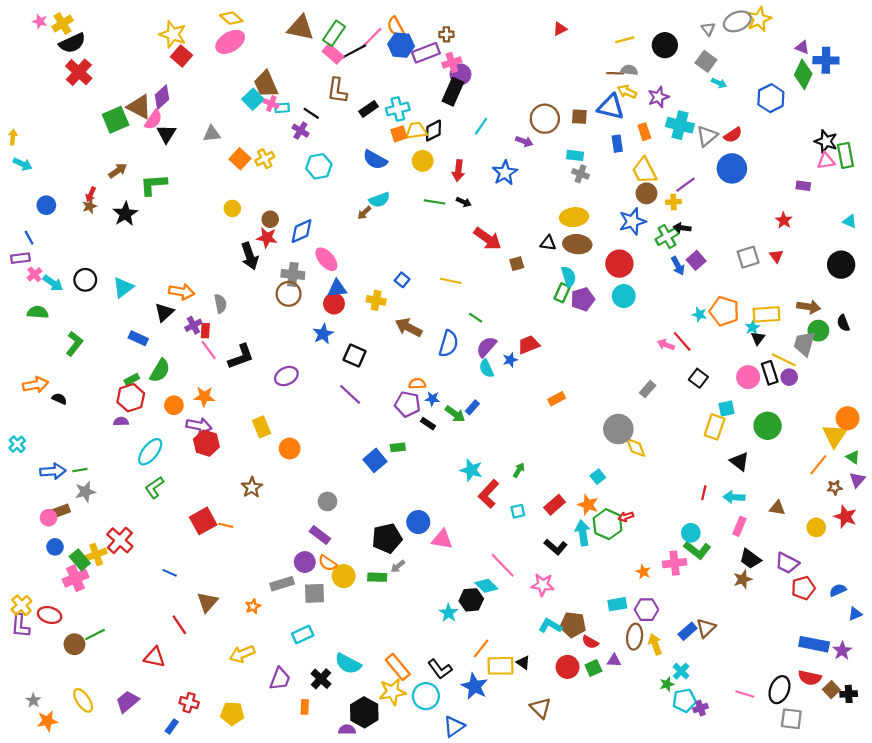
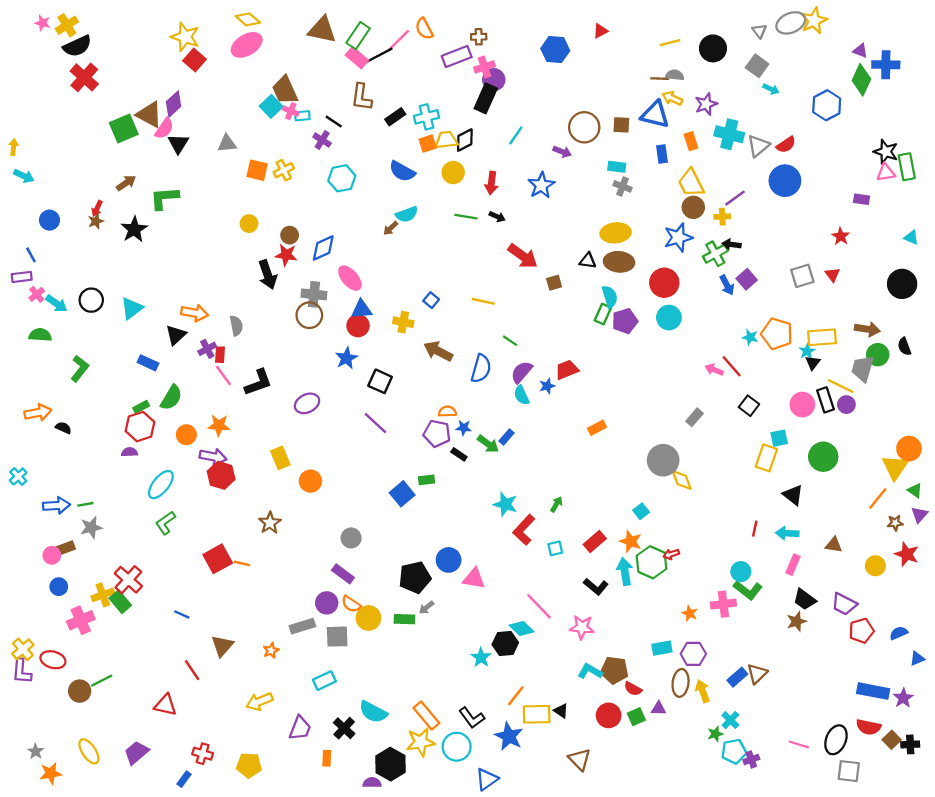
blue hexagon: (401, 45) -> (555, 50), moved
orange square: (240, 159) -> (257, 170), turned -30
green rectangle: (80, 560) -> (120, 602), moved

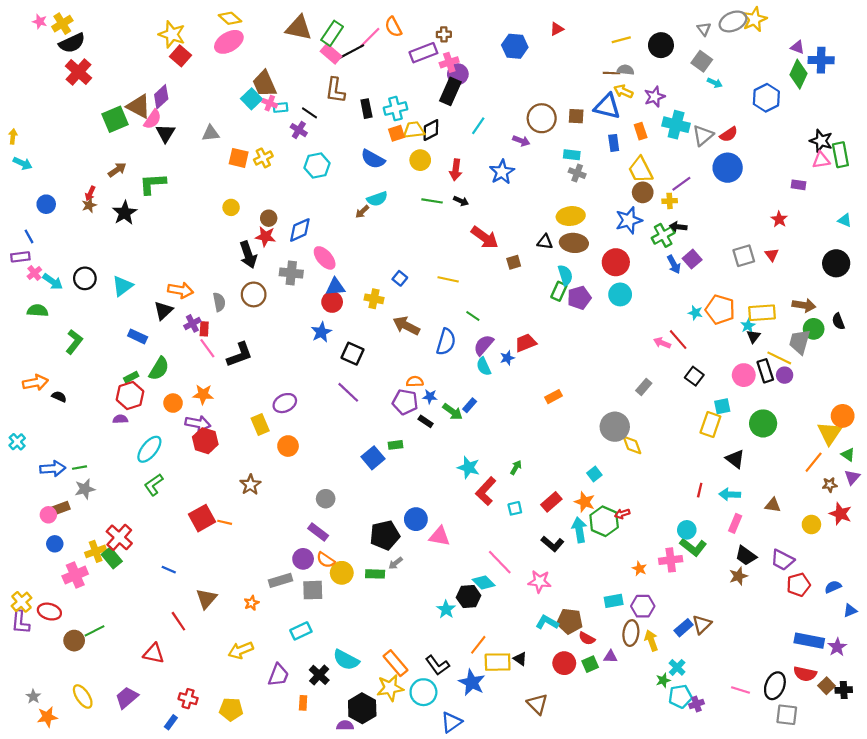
black rectangle: (395, 117) -> (366, 109), turned -66
brown circle: (309, 315) -> (254, 294), moved
purple ellipse: (307, 403) -> (285, 403), moved

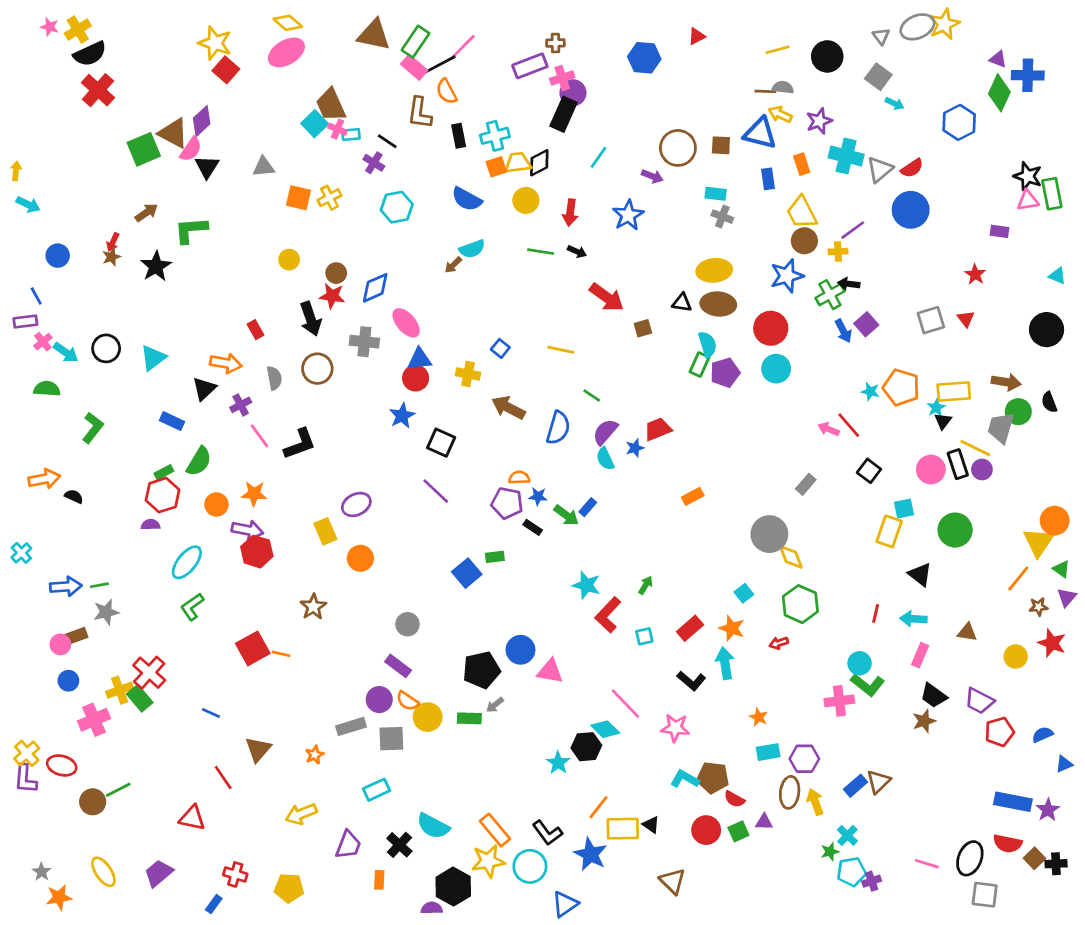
orange semicircle: (393, 27) -> (446, 91), moved
red rectangle: (204, 329) -> (255, 330), moved, turned -32
green hexagon: (604, 521) -> (800, 604), moved
orange star: (639, 569) -> (759, 717), moved

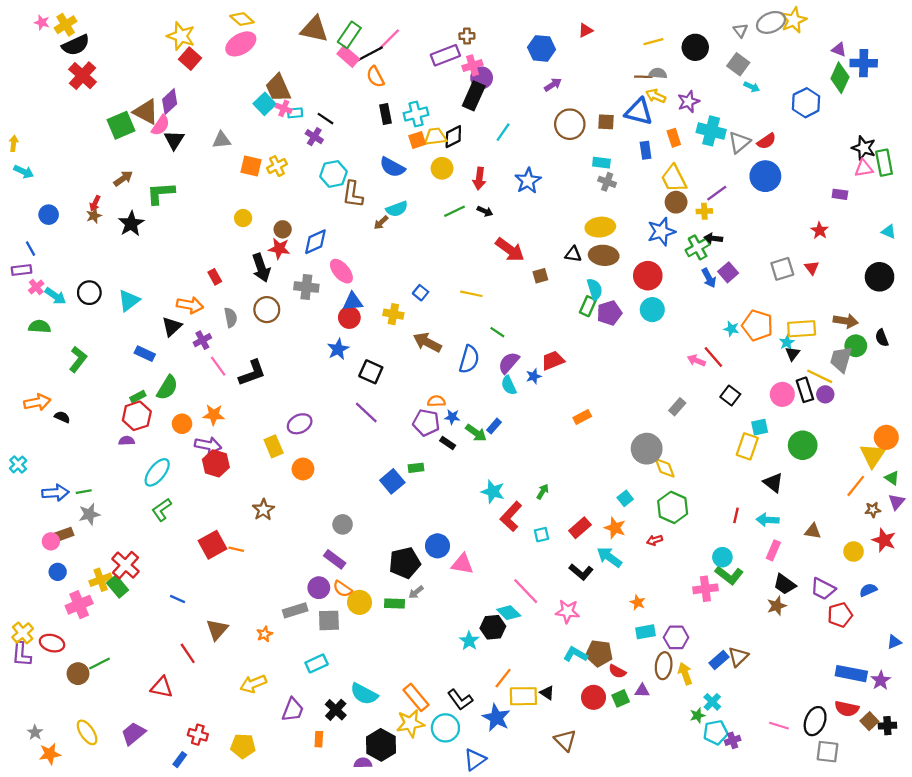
brown L-shape: (420, 113) -> (353, 194), moved
purple arrow: (652, 176) -> (553, 85), moved, turned -54
green line: (541, 252) -> (454, 211), turned -35
cyan arrow: (725, 663) -> (609, 557), turned -45
blue semicircle: (1043, 735) -> (868, 590), moved

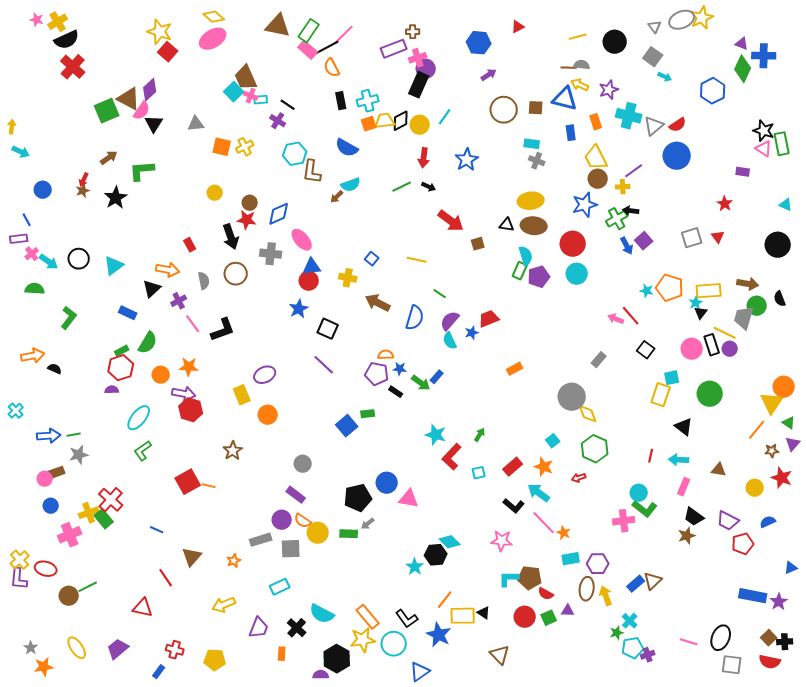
yellow circle: (442, 168) -> (420, 125), moved
pink triangle: (864, 168) -> (764, 149), turned 42
pink line: (526, 591) -> (544, 523), moved
cyan L-shape: (575, 654) -> (509, 579), turned -30
red semicircle: (847, 709) -> (770, 662), moved

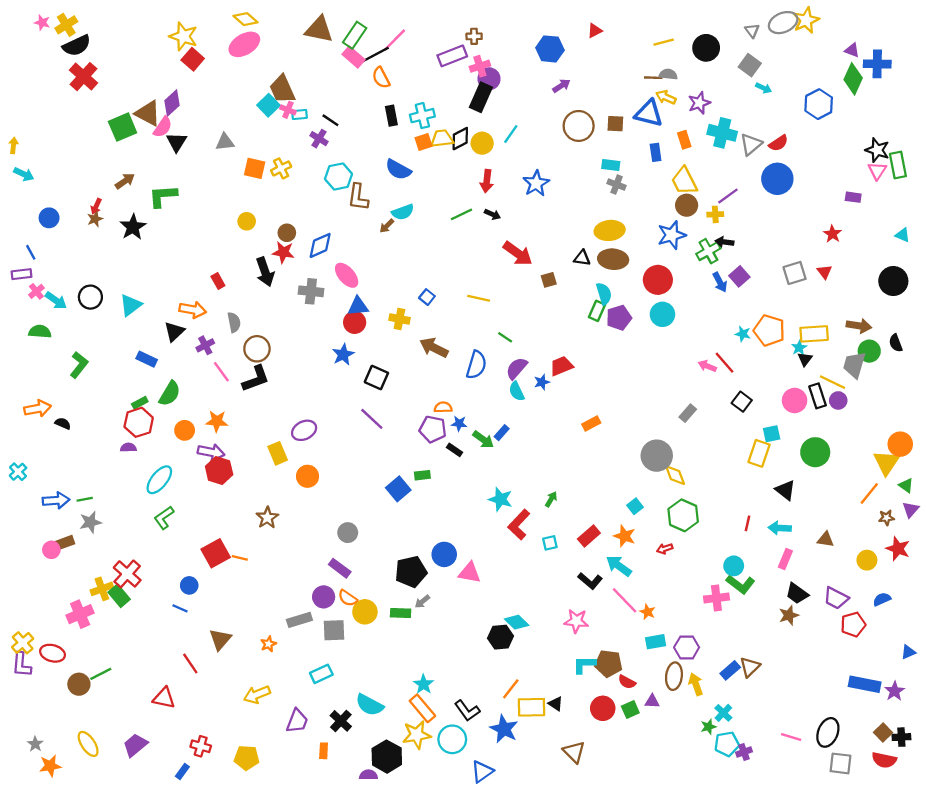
pink triangle: (764, 149) -> (877, 171), turned 30
brown circle: (236, 274) -> (257, 349), moved
blue circle: (51, 506) -> (189, 585), moved
cyan star: (415, 567) -> (424, 684), moved

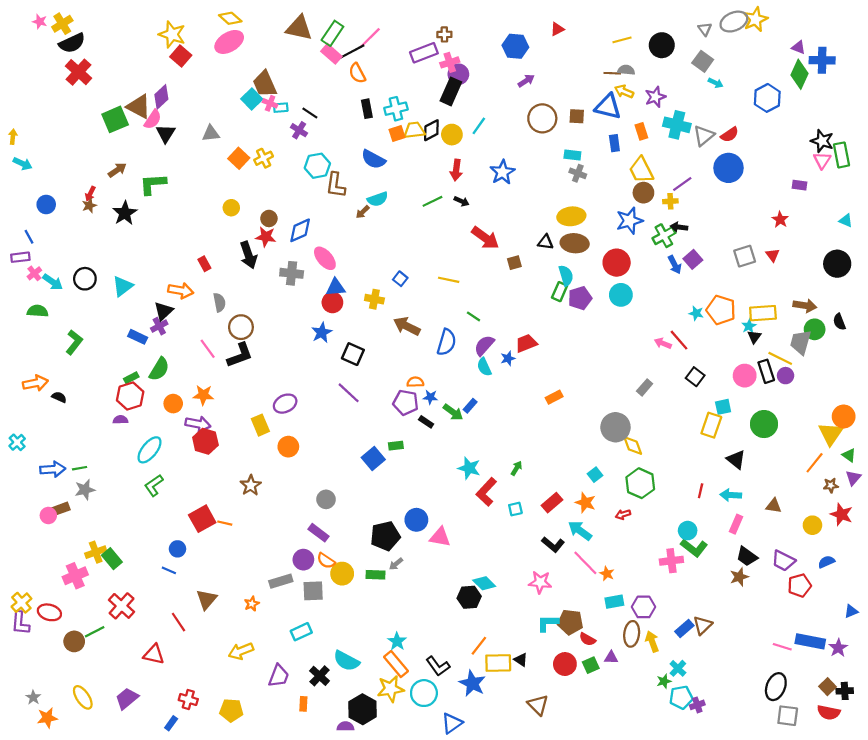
orange square: (255, 168) -> (239, 158), turned 30
purple cross: (205, 345) -> (159, 326), moved
red cross: (127, 574) -> (122, 606), moved
pink line: (791, 737) -> (782, 647), moved

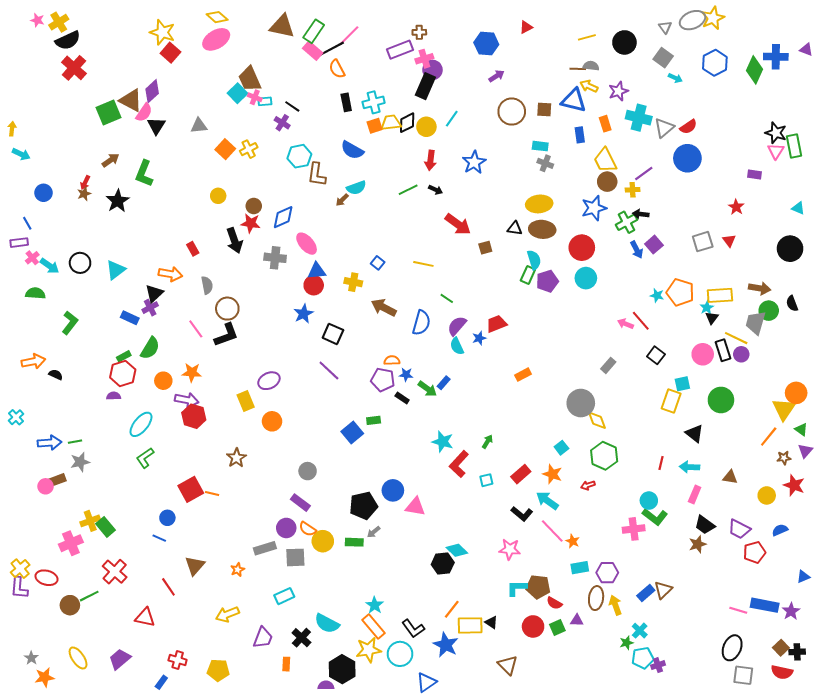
purple triangle: (798, 47) -> (806, 50), moved
blue hexagon: (767, 98) -> (715, 63), moved
green L-shape: (153, 184) -> (144, 173), turned -64

